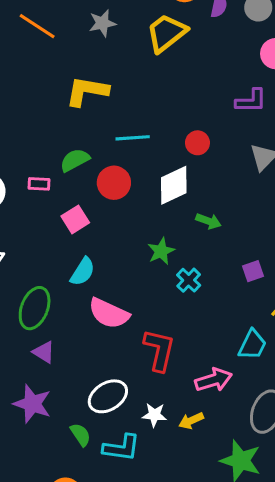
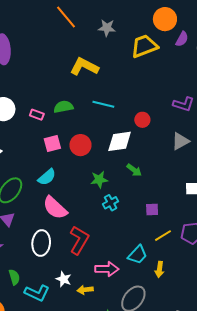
red circle: (114, 183) -> (80, 145), moved
white ellipse: (108, 396) -> (41, 243), moved, turned -70

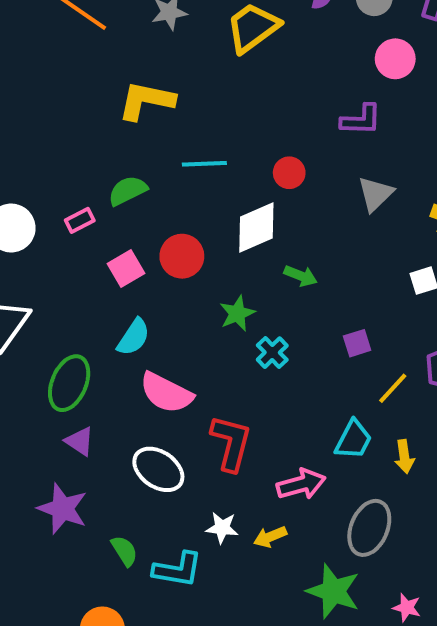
pink rectangle: (37, 115) -> (80, 220), turned -32
white ellipse: (41, 243) -> (158, 469), turned -45

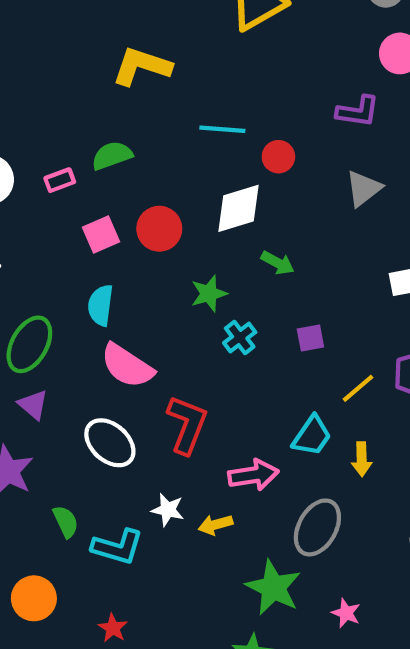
cyan line: (204, 164) -> (222, 129), moved
cyan semicircle: (134, 337) -> (100, 305), turned 147
purple square: (357, 343) -> (310, 338), moved

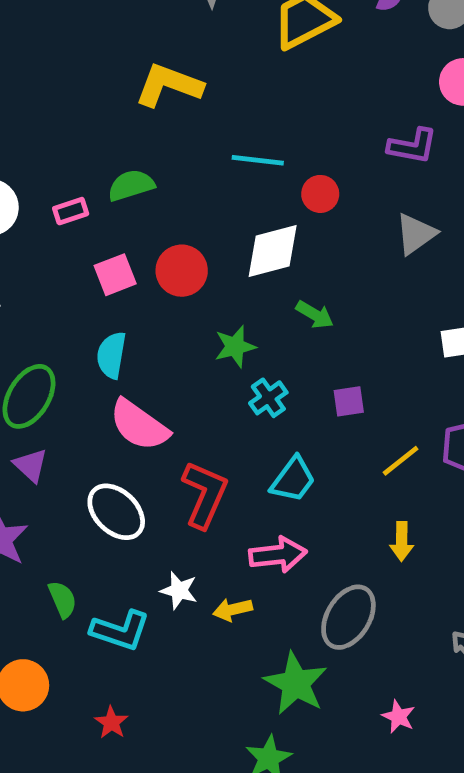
cyan trapezoid: (312, 436) -> (293, 480), moved
pink star: (346, 613) -> (398, 717), moved

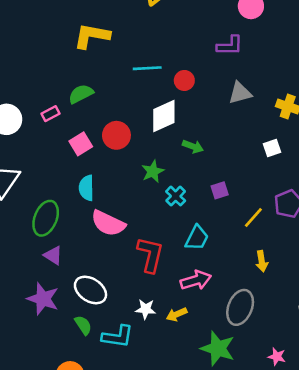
gray triangle: (416, 234) -> (240, 93), turned 30
white ellipse: (116, 512) -> (90, 290), moved

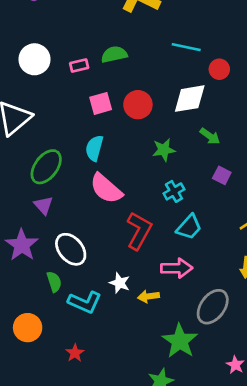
purple square: (220, 190) -> (222, 175), moved, turned 30
cyan cross: (176, 196) -> (174, 191), moved

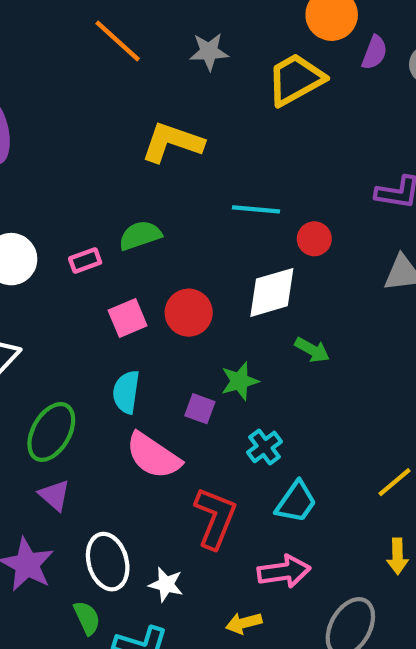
purple square: (222, 175) -> (200, 409), moved
white ellipse: (71, 249) -> (108, 562), turned 32
white star: (120, 283) -> (166, 584), moved

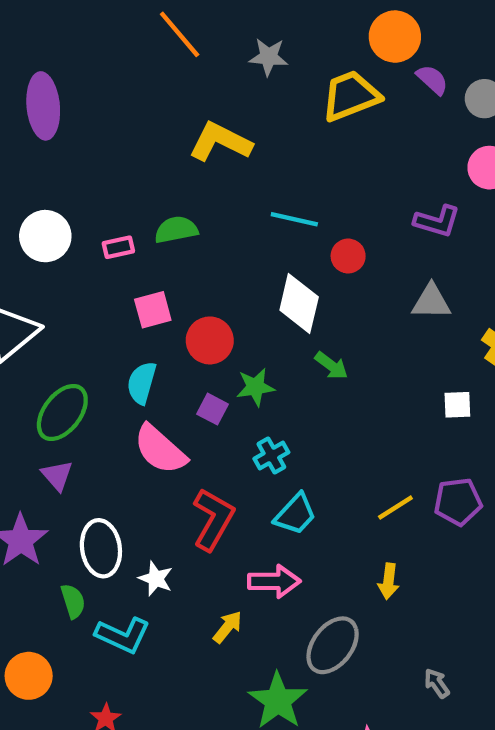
purple semicircle: (374, 53) -> (432, 80), turned -76
white diamond: (272, 292) -> (299, 304), turned -68
red circle: (189, 313) -> (210, 340), moved
yellow arrow: (244, 623) -> (228, 627), turned 136

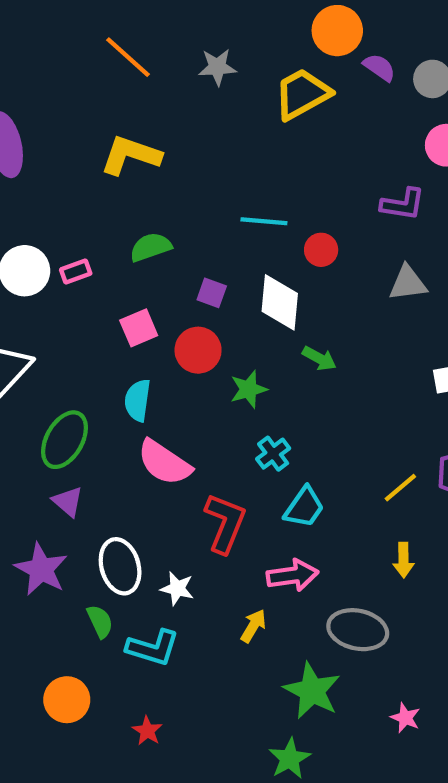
yellow L-shape: (220, 142) -> (131, 155), moved
pink rectangle: (118, 247) -> (76, 272), moved
purple square: (212, 409) -> (212, 293), moved
gray ellipse: (333, 645) -> (358, 630), turned 72

